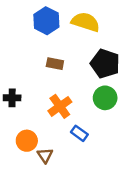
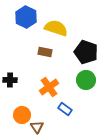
blue hexagon: (46, 21) -> (26, 17), moved
yellow semicircle: (86, 22) -> (56, 28), moved

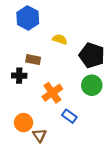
yellow semicircle: (56, 28) -> (60, 39), moved, size x0.6
brown rectangle: (45, 52) -> (33, 60), moved
black cross: (10, 80) -> (19, 76), moved

